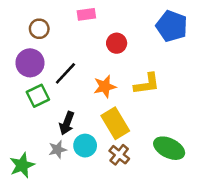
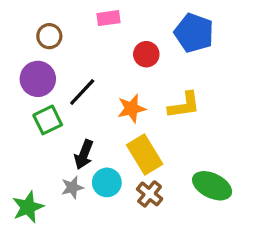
blue pentagon: (172, 26) -> (194, 33), moved

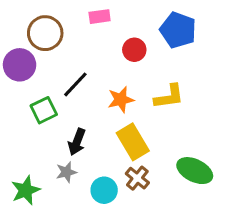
brown circle: (49, 36) -> (45, 33), size x1.5
purple circle: (38, 79) -> (20, 65), moved
cyan circle: (107, 182) -> (104, 190), moved

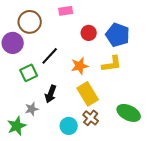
blue pentagon: (178, 30) -> (118, 35), moved
gray star: (66, 172) -> (32, 109), moved

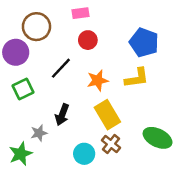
red circle: (89, 33) -> (88, 40), moved
green square: (29, 73) -> (23, 89), moved

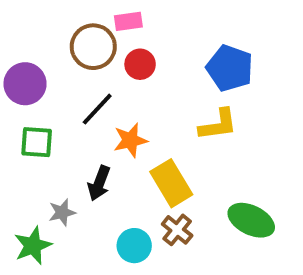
brown circle: (36, 27) -> (93, 47), moved
orange star: (98, 80) -> (130, 140), moved
green square: (23, 89) -> (37, 142), turned 30

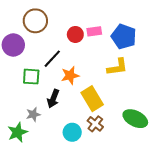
pink rectangle: (128, 21) -> (94, 31), moved
brown circle: (93, 47) -> (35, 21), moved
green square: (37, 142) -> (31, 77), moved

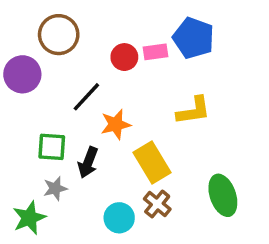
blue pentagon: (124, 37) -> (193, 38), moved
green square: (31, 77) -> (52, 147), moved
green ellipse: (135, 119) -> (223, 195), turned 45

